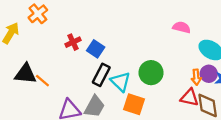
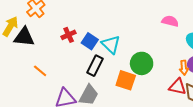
black triangle: (25, 74) -> (24, 37), moved
cyan triangle: (120, 82) -> (111, 44), moved
orange square: (134, 104) -> (126, 80), moved

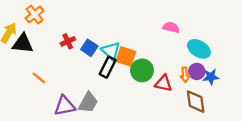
black rectangle: (95, 66) -> (108, 67), moved
orange square: (126, 80) -> (126, 56), moved
red triangle: (178, 87) -> (163, 83), moved

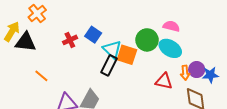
blue square: (89, 48) -> (93, 35), moved
cyan ellipse: (199, 49) -> (170, 48), moved
green circle: (142, 70) -> (147, 40), moved

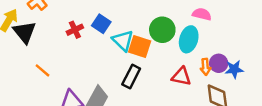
pink semicircle: (171, 26) -> (202, 14), moved
black triangle: (26, 42) -> (25, 32), turned 45
cyan ellipse: (170, 48) -> (189, 39), turned 75
black rectangle: (109, 65) -> (131, 76), moved

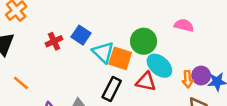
cyan ellipse: (189, 39) -> (159, 66), moved, turned -65
red triangle: (181, 76) -> (146, 82), moved

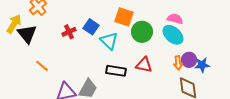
orange square: (120, 58) -> (124, 17), moved
cyan ellipse: (159, 66) -> (173, 35), moved
black rectangle: (112, 89) -> (116, 71), turned 72

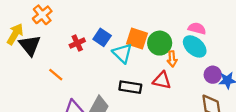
orange square: (124, 17) -> (137, 39), moved
orange arrow: (178, 63) -> (172, 59), moved
orange line: (42, 66) -> (56, 75), moved

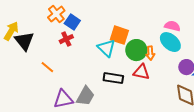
orange cross: (42, 15) -> (56, 14), moved
blue square: (102, 37) -> (72, 22), moved
green circle: (160, 43) -> (136, 50), moved

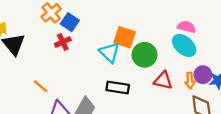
orange arrow: (150, 53) -> (190, 80), moved
orange line: (47, 67) -> (41, 86), moved
red triangle: (141, 72) -> (163, 80), moved

